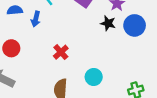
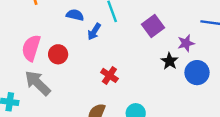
red cross: (61, 52) -> (109, 75), turned -32

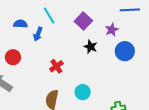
black star: (170, 61) -> (91, 47), moved
red cross: (109, 75) -> (56, 66), turned 32

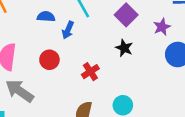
black star: (91, 47) -> (124, 48), moved
red circle: (13, 57) -> (49, 60), moved

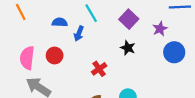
red circle: (49, 60) -> (55, 56), moved

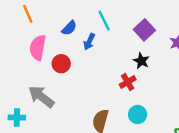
blue semicircle: (60, 22) -> (69, 28), turned 128
pink semicircle: (27, 58) -> (38, 48), moved
red cross: (99, 69) -> (128, 82), moved

